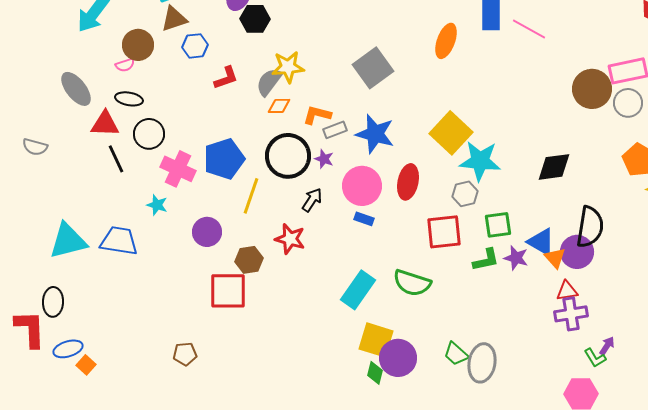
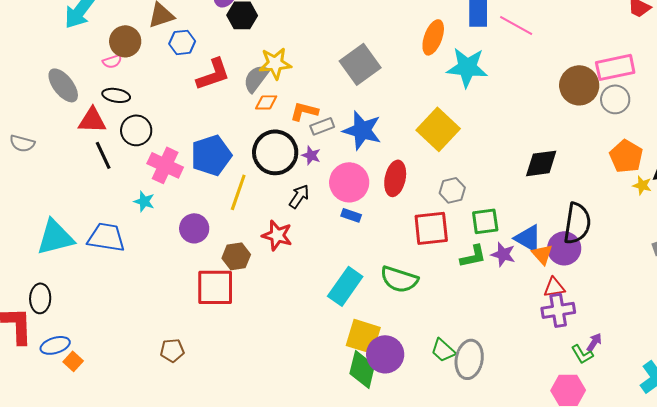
red L-shape: (226, 78) -> (213, 74), size x1.4
cyan star: (480, 161) -> (467, 67), moved
green diamond: (375, 373) -> (362, 369), size x1.6

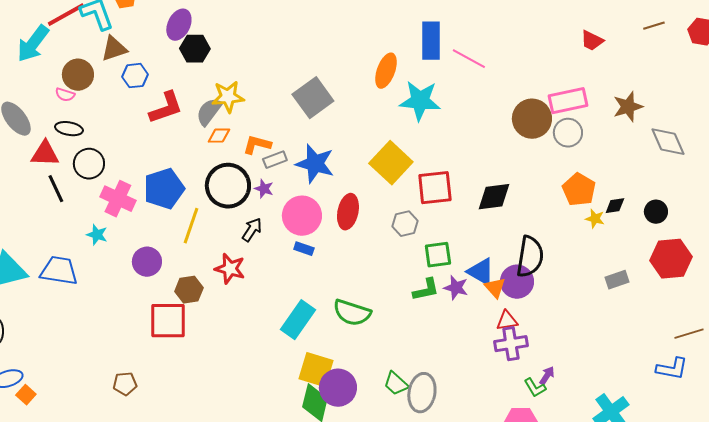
pink semicircle: (112, 61) -> (65, 95), turned 36
red square: (431, 228) -> (435, 188), moved

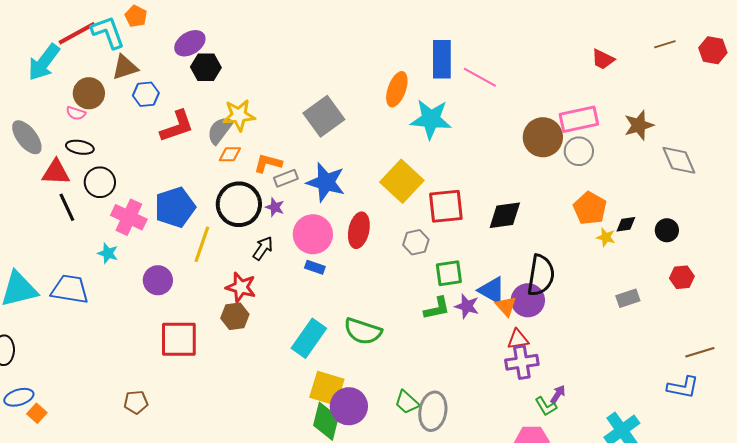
purple ellipse: (179, 25) -> (190, 43), turned 32
red hexagon: (671, 259) -> (682, 277), size x0.6
brown hexagon: (189, 290) -> (235, 316), moved

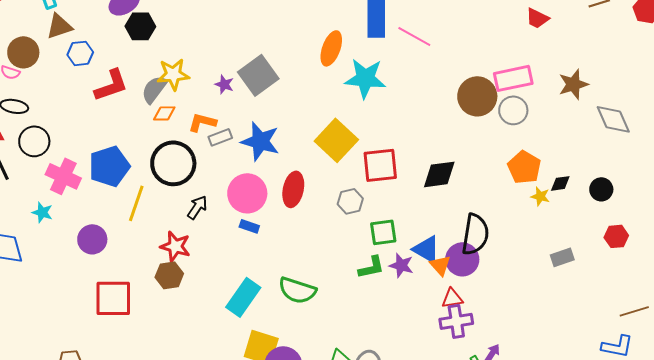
purple star: (275, 207) -> (224, 84), moved

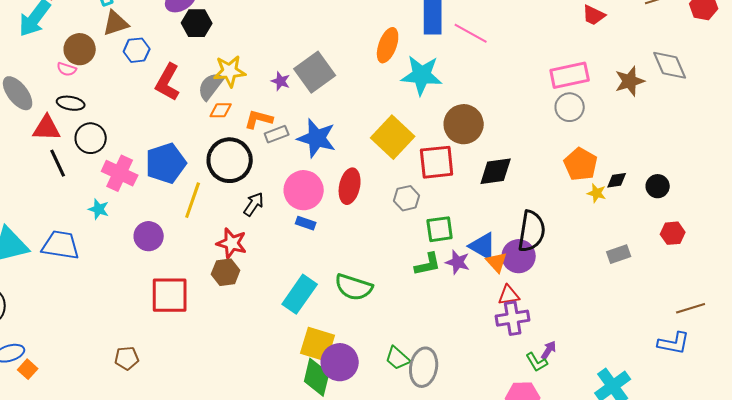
red L-shape: (111, 85) -> (168, 82), turned 138
brown circle: (477, 96) -> (464, 124), moved
gray diamond: (613, 119) -> (670, 65), moved

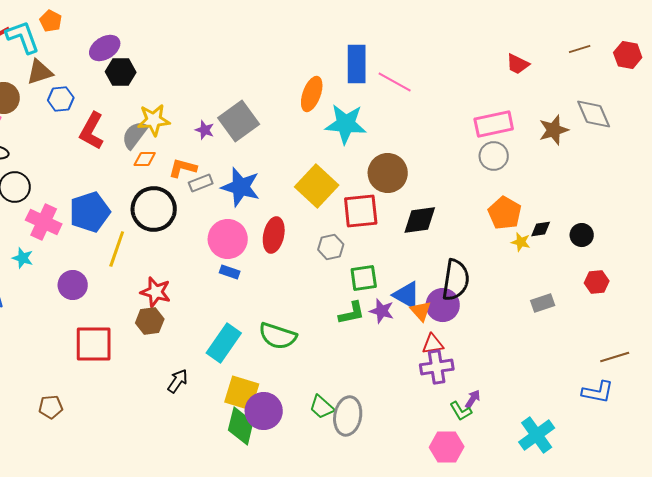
black arrow: (254, 204) -> (178, 381), moved

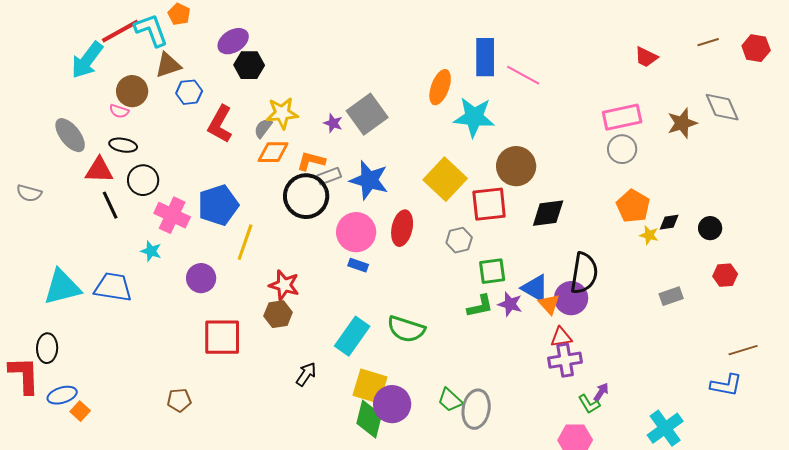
gray semicircle: (135, 135) -> (263, 128), size x0.7
orange diamond: (145, 159) -> (273, 152), size x1.4
black circle: (154, 209) -> (306, 196), moved

